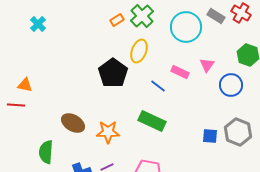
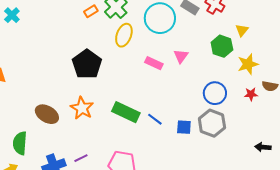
yellow ellipse: (139, 51) -> (124, 35), moved
blue circle: (231, 85) -> (215, 93), moved
blue line: (158, 86) -> (155, 119), moved
orange star: (108, 132) -> (82, 108), moved, turned 30

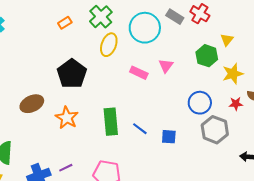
orange rectangle: (91, 11) -> (65, 23), moved
green rectangle: (126, 112) -> (111, 122), turned 60
brown ellipse: (47, 114) -> (32, 104), moved, turned -55
gray hexagon: (212, 123) -> (215, 130), moved

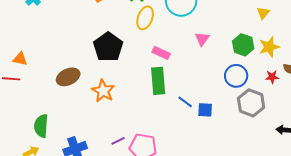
green hexagon: (207, 56) -> (243, 45), moved
pink rectangle: (139, 73) -> (161, 53), moved
green rectangle: (111, 122) -> (158, 81), moved
blue line: (140, 129) -> (185, 102), moved
purple line: (66, 168) -> (118, 141), moved

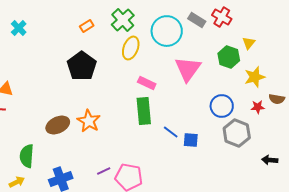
pink triangle: (202, 39) -> (188, 69), size x1.8
green hexagon: (243, 45) -> (229, 57), moved
black pentagon: (108, 47) -> (82, 66), moved
brown ellipse: (68, 77) -> (58, 125), moved

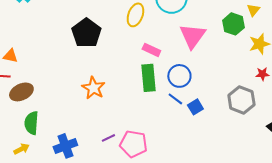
blue circle: (222, 106) -> (179, 76), moved
brown ellipse: (58, 125) -> (21, 92), moved
blue square: (191, 140) -> (195, 107), turned -35

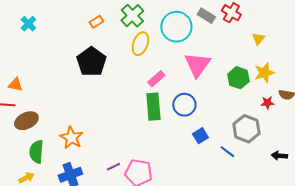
green hexagon: (233, 24) -> (238, 78), moved
pink rectangle: (151, 50) -> (156, 79), turned -66
orange star: (93, 88) -> (71, 138), moved
blue line: (175, 99) -> (227, 152), moved

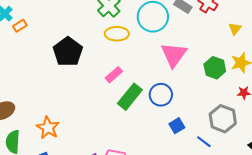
orange rectangle: (96, 22) -> (20, 26), moved
yellow ellipse: (140, 44) -> (117, 34), turned 70
pink rectangle: (156, 79) -> (114, 75), moved
green rectangle: (153, 107) -> (130, 97), turned 44

